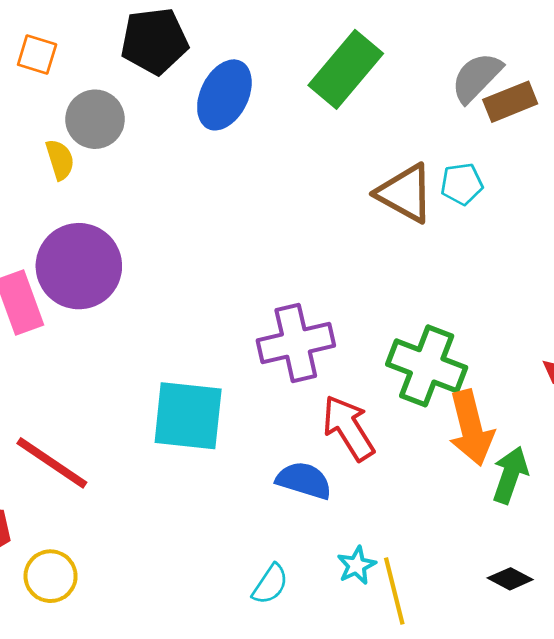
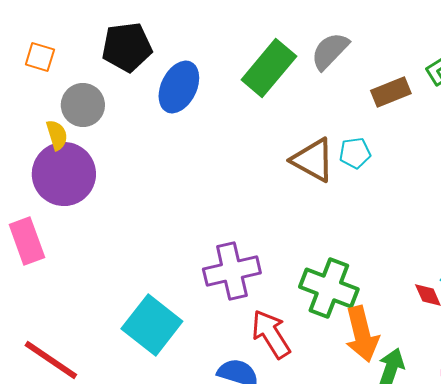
gray semicircle: (476, 77) -> (330, 51), moved
purple circle: (79, 266) -> (64, 174), moved
cyan square: (188, 416) -> (152, 325), turned 32

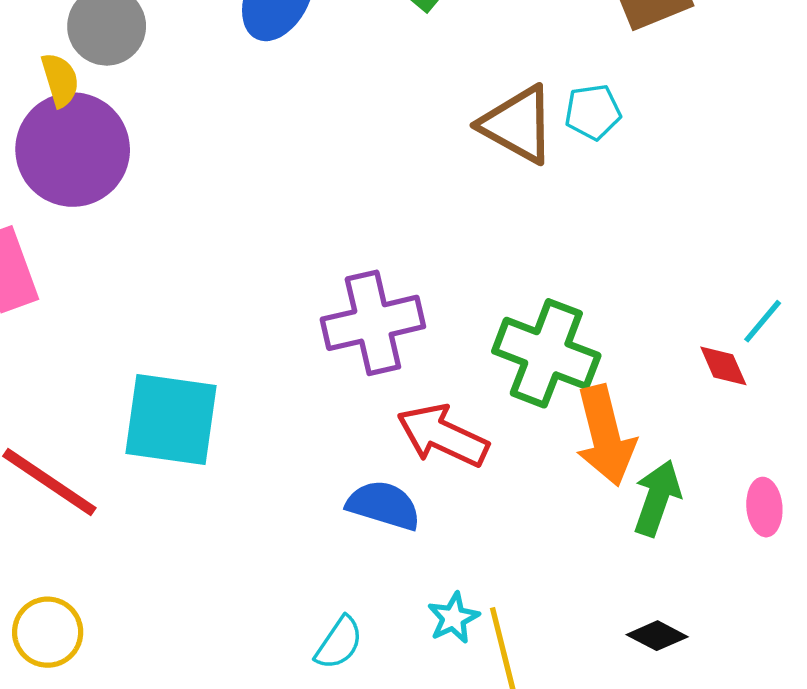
cyan square: (152, 325) -> (171, 419), moved, turned -30
red arrow: (271, 334) -> (443, 436), turned -33

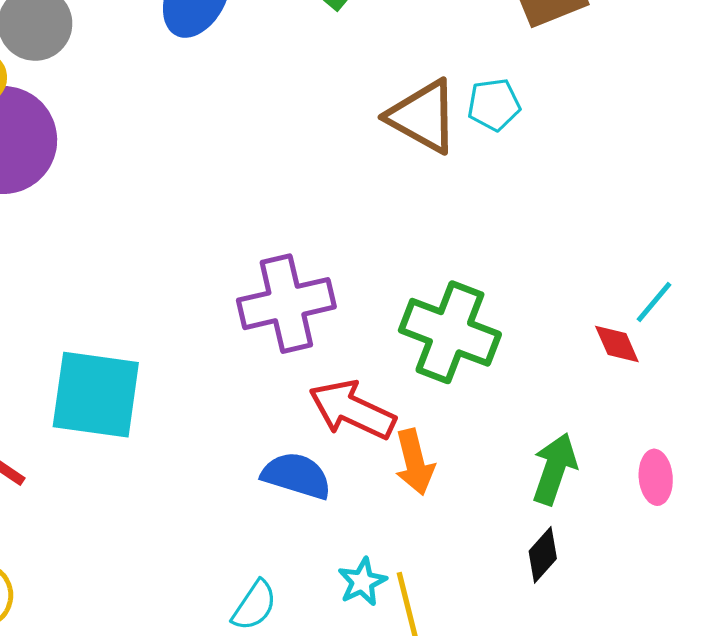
orange arrow: (605, 436) -> (415, 462), moved, size x0.7
black diamond: (657, 636) -> (543, 555), moved, turned -76

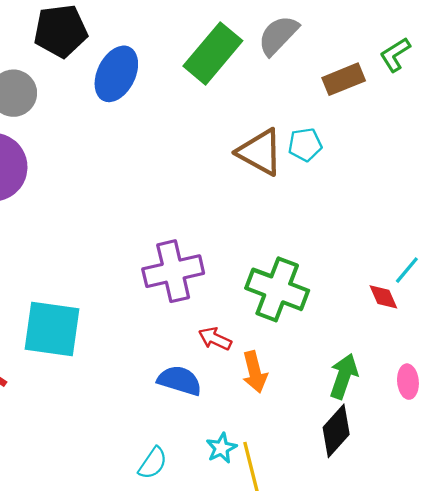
red arrow: (352, 410) -> (215, 339), size x0.6
black diamond: (543, 555) -> (336, 431), size x1.5

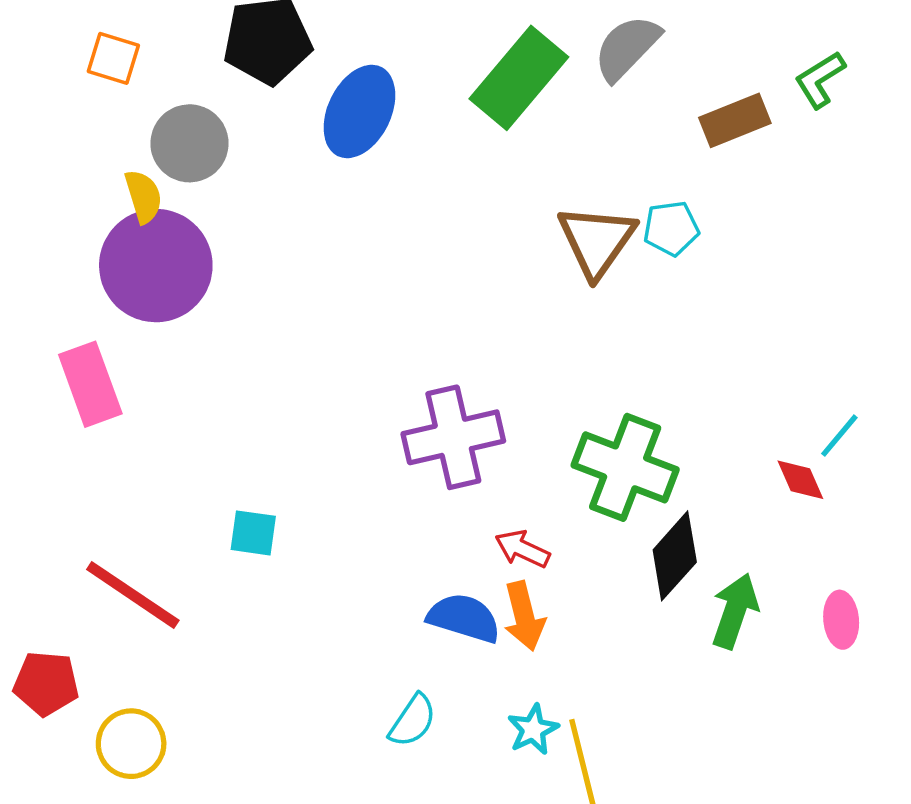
brown triangle: (260, 152) -> (597, 241), turned 36
cyan square: (52, 329) -> (253, 533), size x0.5
orange arrow: (255, 372) -> (524, 616), moved
black diamond: (336, 431) -> (675, 556), moved
cyan semicircle: (153, 463) -> (413, 721), moved

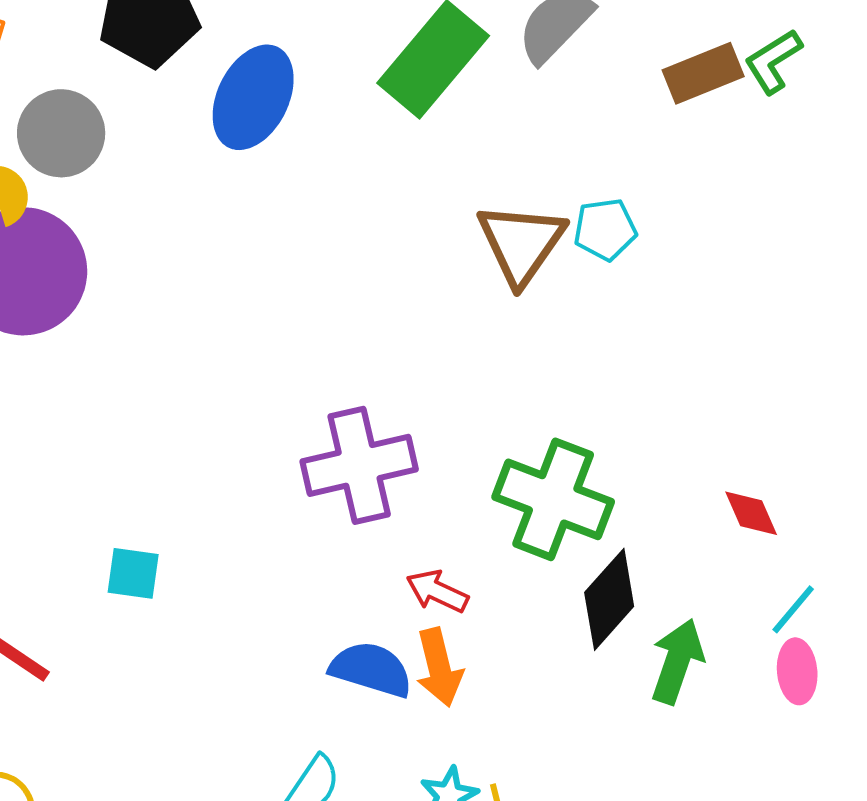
brown rectangle: (735, 120) -> (703, 73), moved
cyan line: (839, 436) -> (793, 609), moved

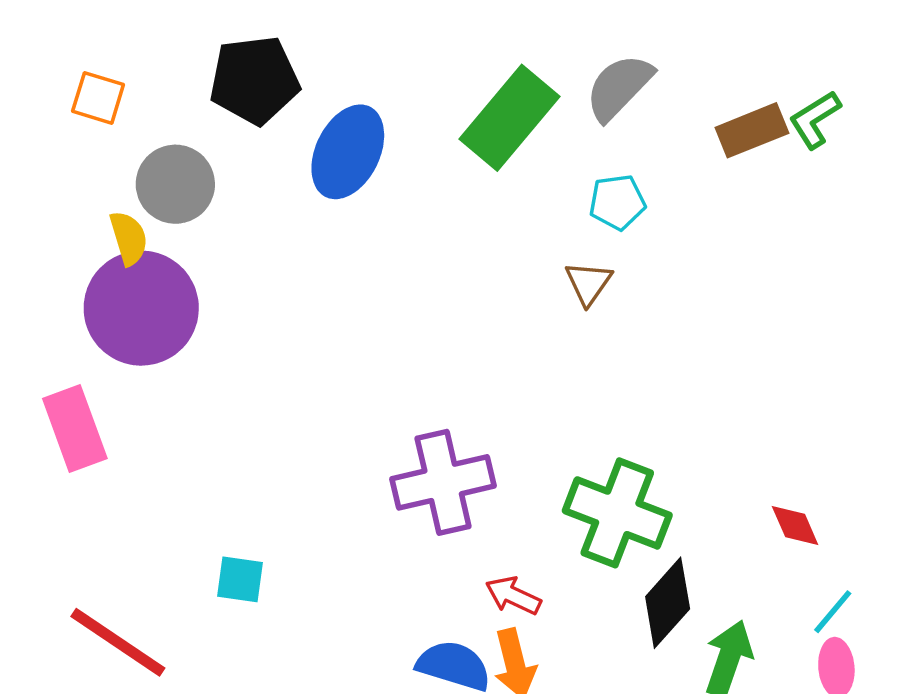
cyan pentagon: (605, 229) -> (617, 202), moved
brown triangle: (521, 243) -> (589, 283), size x0.6

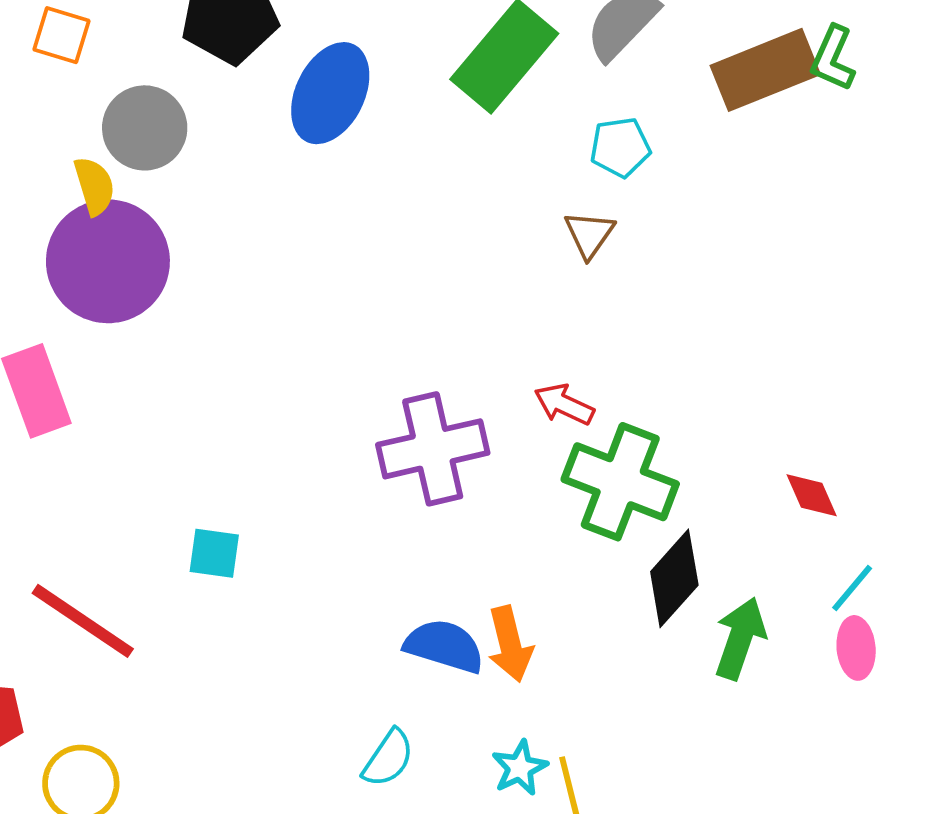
green L-shape: (815, 120) -> (833, 58), turned -34
brown rectangle: (752, 130) -> (765, 70), size x1.4
red arrow: (513, 596) -> (564, 404), moved

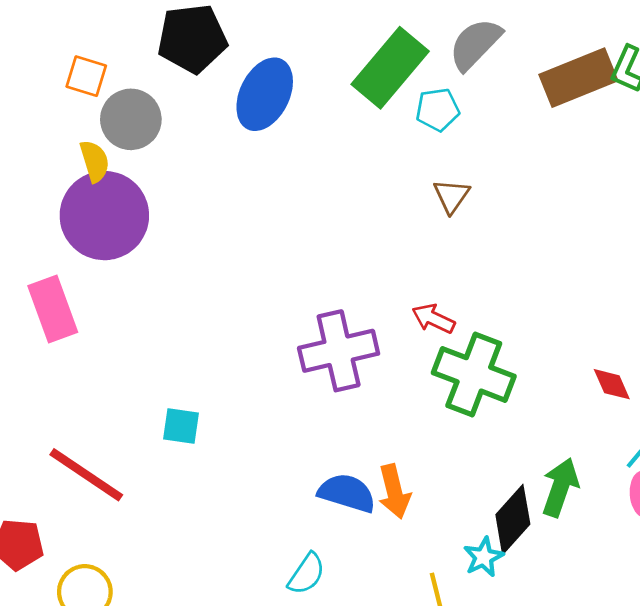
orange square: (62, 35) -> (86, 76), moved
cyan pentagon: (620, 147) -> (438, 110), moved
black diamond: (674, 578) -> (513, 519), moved
cyan star: (520, 768) -> (484, 557), moved

